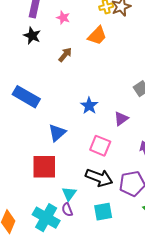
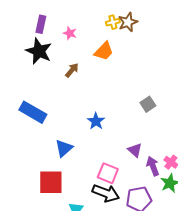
black star: (32, 36) -> (39, 51), size x1.5
purple triangle: (121, 119) -> (135, 150), moved, turned -42
pink square: (100, 146) -> (108, 173), moved

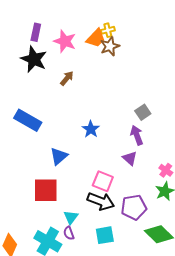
brown star: (128, 22) -> (110, 46), moved
pink star: (70, 33) -> (65, 41), size x1.6
orange trapezoid: (104, 51) -> (96, 38), moved
purple arrow: (153, 166) -> (137, 135), moved

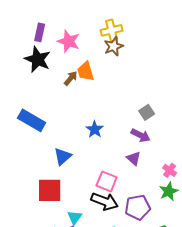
yellow cross: (108, 30) -> (112, 30), size x1.5
orange trapezoid: (96, 38) -> (86, 71), moved, turned 120
purple arrow: (137, 135) -> (141, 135), turned 138

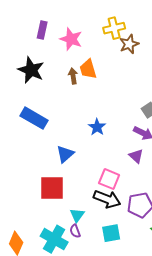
brown star: (114, 46) -> (129, 44), moved
black star: (38, 59) -> (31, 70), moved
brown arrow: (71, 78) -> (73, 76), turned -49

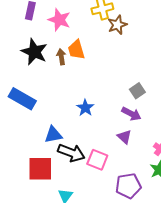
black star: (31, 70) -> (34, 52), moved
blue triangle: (65, 154) -> (53, 135), turned 30
black arrow: (107, 199) -> (71, 153), moved

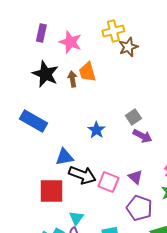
gray square: (137, 91) -> (133, 117), moved
purple triangle: (124, 137) -> (135, 177), moved
purple pentagon: (128, 186) -> (139, 208), turned 30

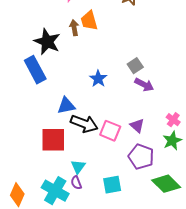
black star: (45, 74) -> (47, 42), moved
blue rectangle: (33, 121) -> (35, 70), turned 32

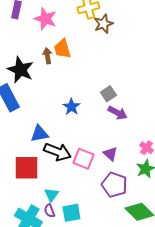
cyan square: (112, 185) -> (71, 213), moved

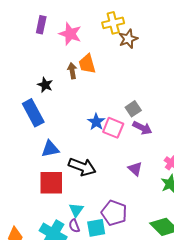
black star: (20, 70) -> (45, 85), size x0.6
blue triangle: (39, 134) -> (50, 149), moved
pink square: (83, 159) -> (113, 128), moved
purple pentagon: (114, 185) -> (114, 213), moved

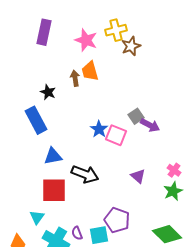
purple rectangle: (41, 25) -> (44, 32), size x1.4
pink star: (70, 34) -> (86, 40), moved
purple arrow: (142, 128) -> (150, 125), moved
cyan triangle: (76, 210) -> (37, 217), moved

